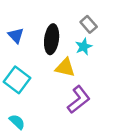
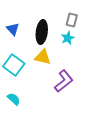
gray rectangle: (89, 24) -> (72, 20), turned 56
yellow triangle: (65, 68) -> (43, 57), moved

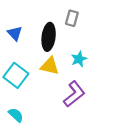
gray rectangle: (72, 20) -> (72, 18), moved
cyan star: (68, 38) -> (79, 59), moved

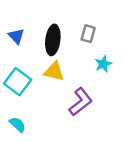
gray rectangle: (72, 18) -> (88, 34), moved
cyan star: (79, 59) -> (103, 64), moved

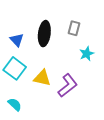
blue triangle: (16, 36) -> (17, 40), moved
yellow triangle: (54, 72) -> (42, 78), moved

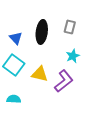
cyan star: (87, 54) -> (73, 56), moved
cyan semicircle: (15, 104) -> (14, 99), turned -40

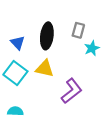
cyan star: (73, 56) -> (92, 48), moved
yellow triangle: (40, 74) -> (45, 68), moved

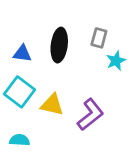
blue triangle: (18, 43) -> (22, 54), turned -40
yellow triangle: (45, 68) -> (52, 105), moved

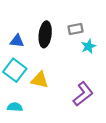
gray rectangle: (99, 38) -> (75, 29), turned 64
purple L-shape: (90, 115) -> (83, 94), moved

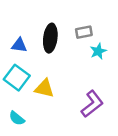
cyan semicircle: (15, 107) -> (17, 118), turned -144

